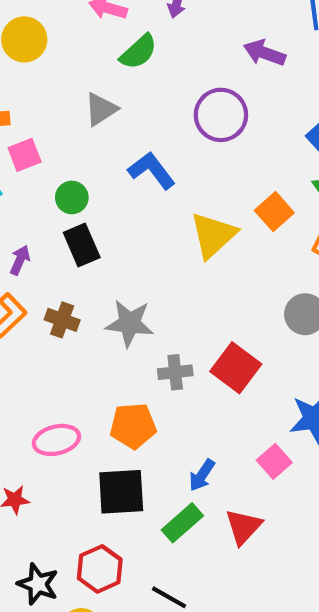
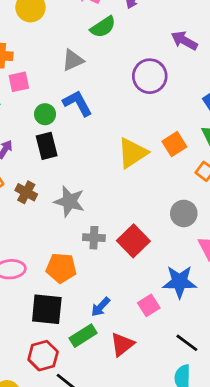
blue L-shape: (152, 170) -> (78, 103), moved
red hexagon: (100, 569) -> (43, 356), moved

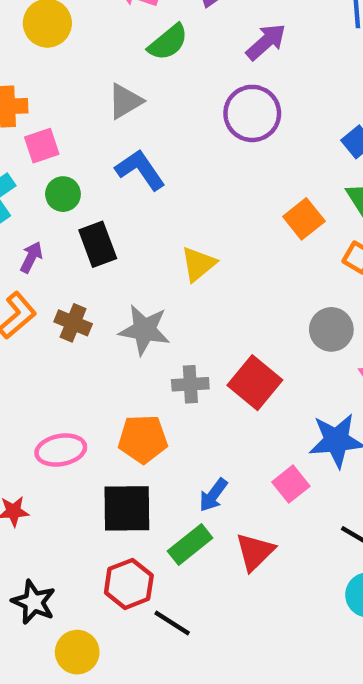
purple arrow: (184, 41) -> (266, 42), moved, turned 116
green circle: (45, 114) -> (63, 194), moved
yellow triangle: (132, 153) -> (198, 264), moved, size x0.7

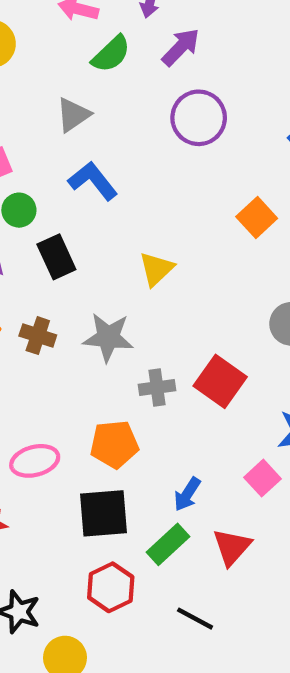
purple arrow: (266, 42) -> (181, 47), moved
black line: (172, 623) -> (195, 619), moved

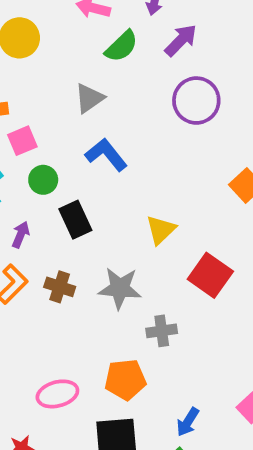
red square: (220, 381) -> (210, 275), moved

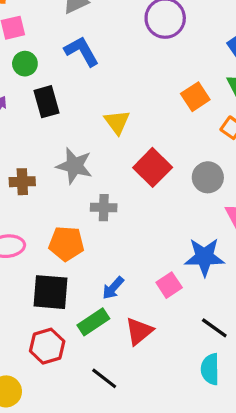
yellow triangle: (161, 230) -> (117, 122), turned -32
brown cross: (60, 287) -> (22, 182), moved, turned -30

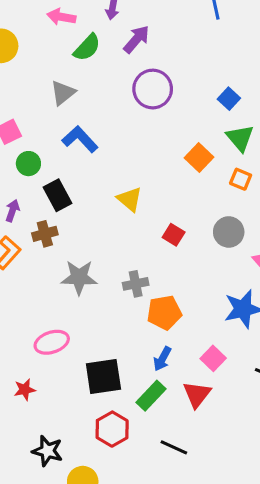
gray star: (74, 166) -> (79, 277), moved
red square: (153, 167) -> (174, 235), size x0.6
brown cross: (22, 182) -> (45, 234), moved
orange pentagon: (66, 243) -> (164, 312), moved
pink square: (169, 285) -> (213, 358), moved

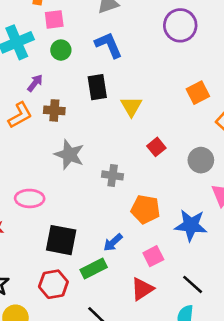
black rectangle: (58, 195) -> (97, 87), moved
orange pentagon: (164, 312) -> (145, 209), moved
red triangle: (197, 394) -> (142, 289), moved

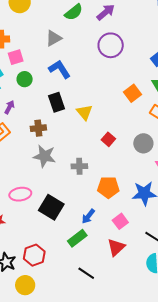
brown cross: (54, 110) -> (38, 128), moved
black square: (61, 240) -> (51, 207), moved, turned 30
red hexagon: (53, 284) -> (34, 255), moved

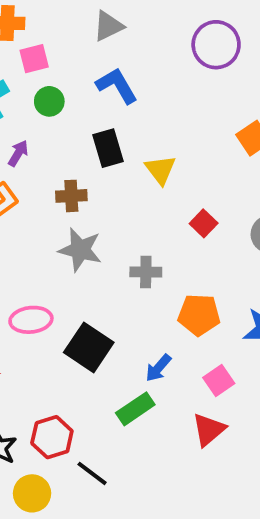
black line: (86, 273) -> (92, 473), moved

